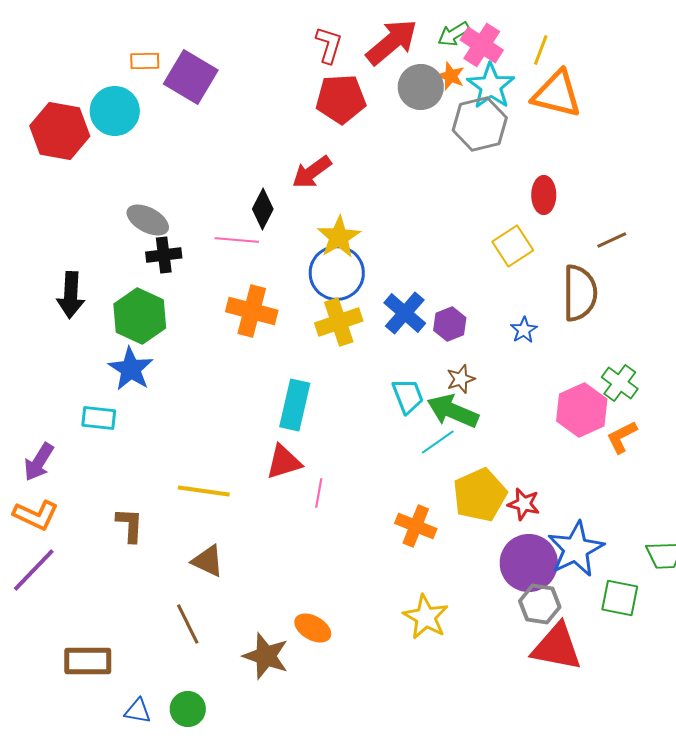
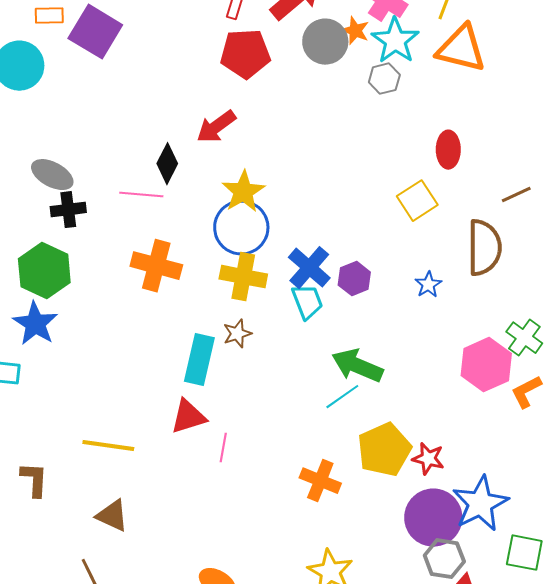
gray hexagon: (480, 124) -> (384, 79), size x0.6
yellow cross: (339, 322) -> (243, 277), turned 30
brown star: (461, 379) -> (237, 334), moved
cyan trapezoid: (408, 396) -> (307, 302), moved

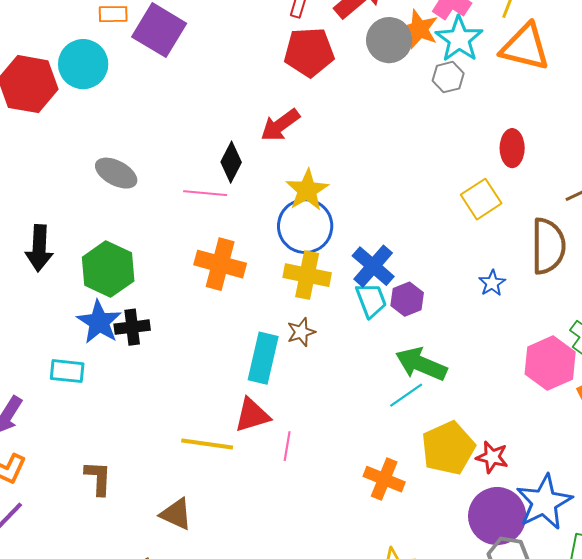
orange star: (355, 31) -> (419, 29), size x1.4
black cross: (68, 210) -> (132, 327), moved
purple hexagon: (354, 279) -> (407, 299), moved
yellow line: (108, 446) -> (207, 444), moved

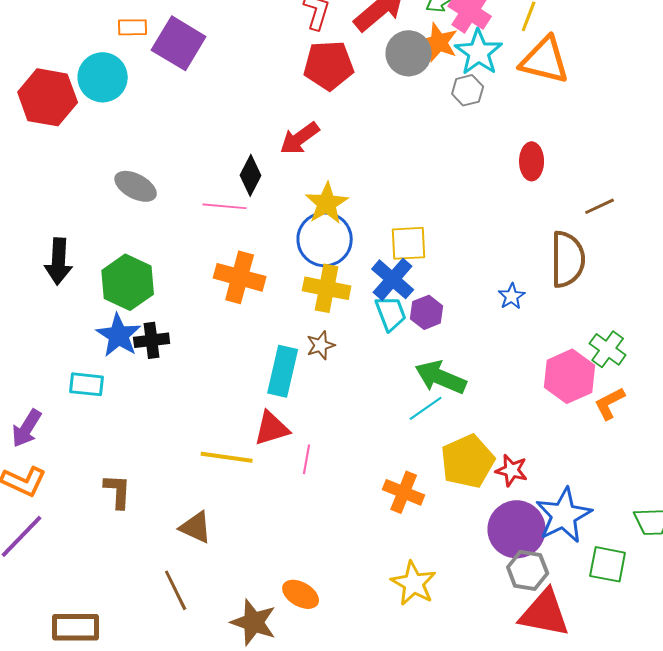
yellow square: (481, 199) -> (409, 243), moved, turned 30

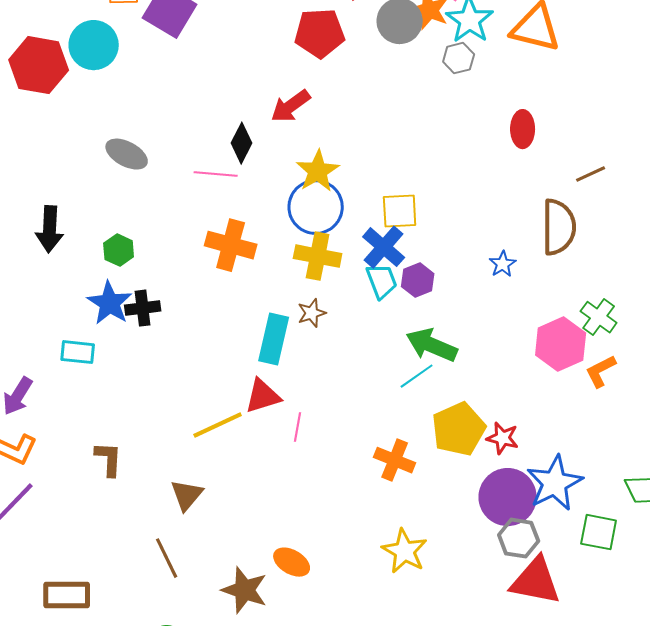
green hexagon: (128, 282) -> (119, 250), size x0.6
yellow line: (227, 457) -> (218, 425), turned -33
brown triangle: (196, 527) -> (187, 495), turned 45

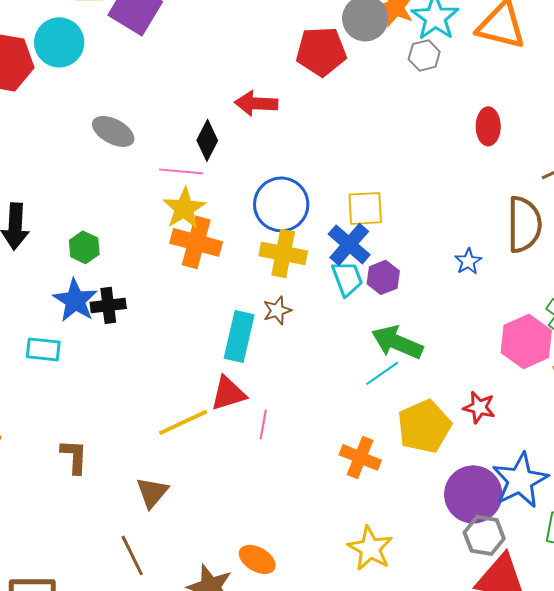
red pentagon: (320, 33) -> (321, 51), moved
red arrow: (291, 106) -> (256, 103), turned 39
gray ellipse: (127, 154) -> (113, 131), moved
yellow star: (318, 171) -> (184, 208), moved
red star: (503, 438) -> (479, 407), moved

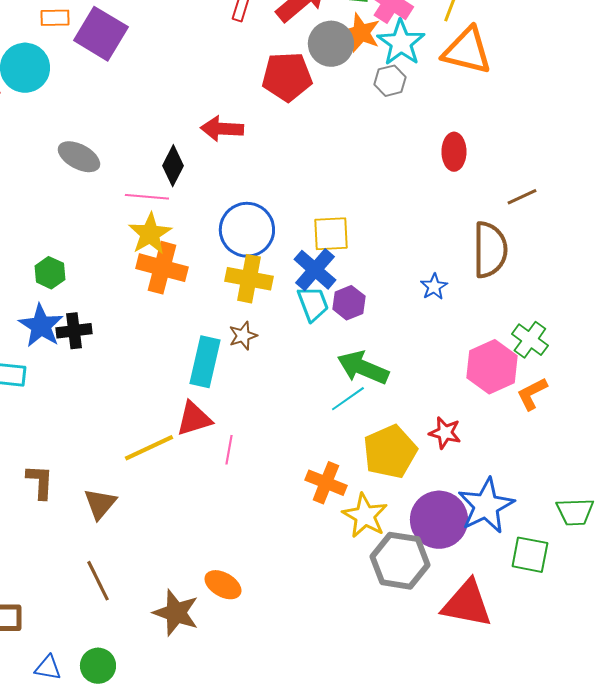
brown triangle: (152, 492) -> (100, 504), moved
gray hexagon: (484, 535) -> (400, 561), moved, size x1.4
yellow star: (370, 548) -> (365, 516), moved

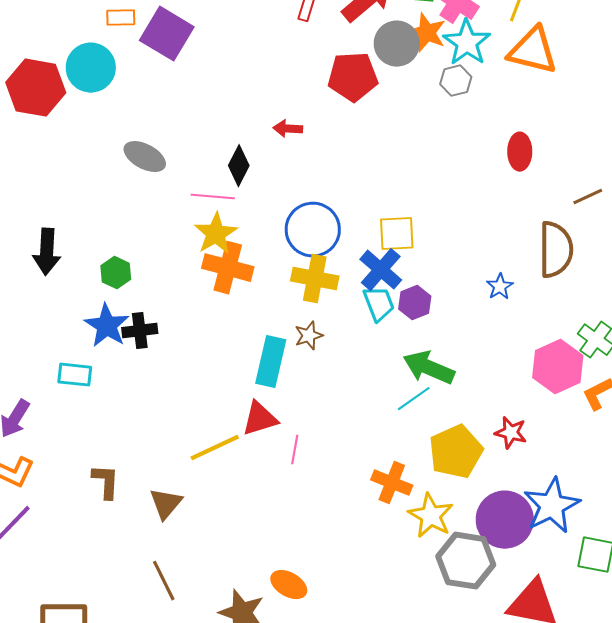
red arrow: (222, 129) -> (288, 129), size x0.7

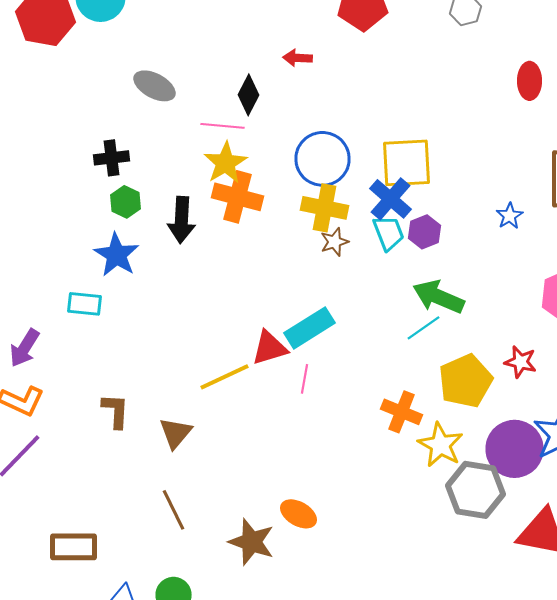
yellow square: (397, 234) -> (406, 163), size x1.4
black arrow: (47, 252) -> (182, 220), moved
black cross: (140, 331) -> (112, 158), moved
brown star: (309, 336) -> (334, 242), moved
cyan rectangle: (271, 362) -> (310, 328), moved, turned 45

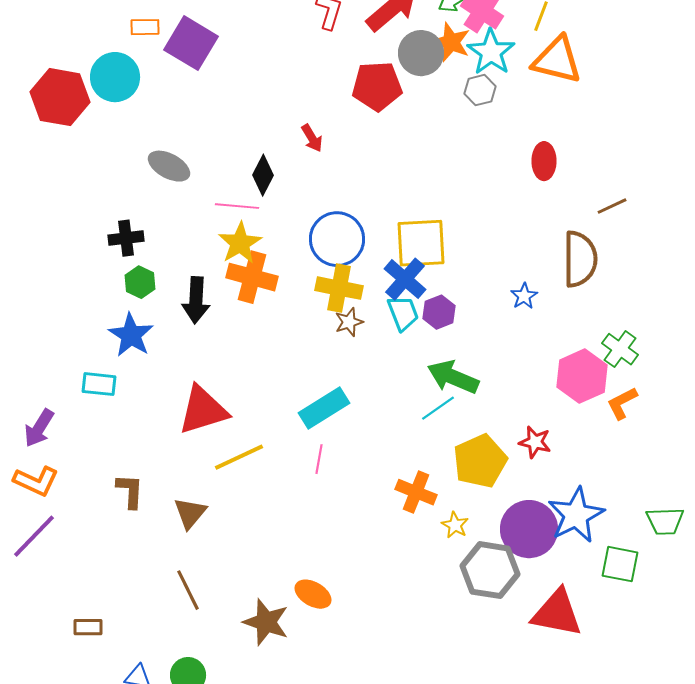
red arrow: (298, 58) -> (312, 138), turned -124
red triangle: (270, 348) -> (203, 410), moved, size x1.4
yellow star: (440, 445) -> (455, 525), size x0.6
brown rectangle: (74, 547) -> (88, 627), size x0.6

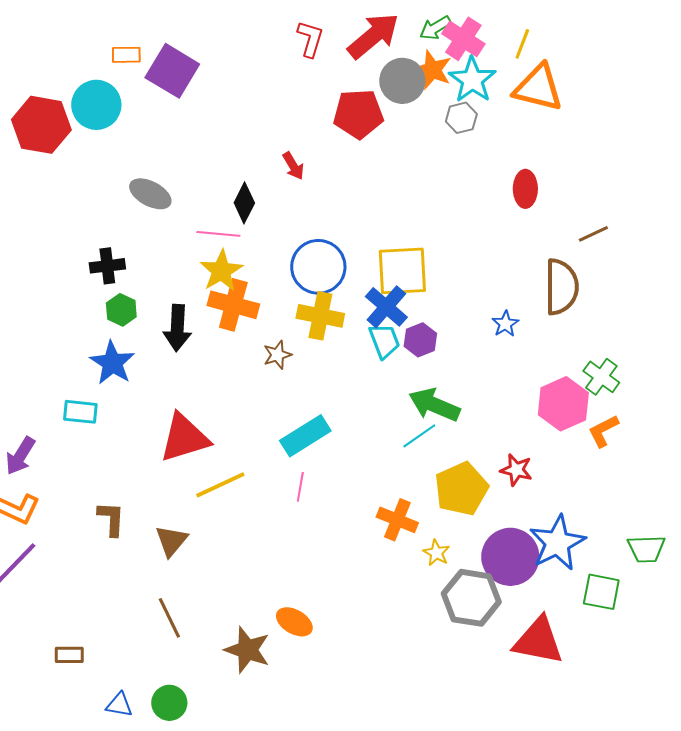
brown star: (349, 322) -> (277, 355), moved

